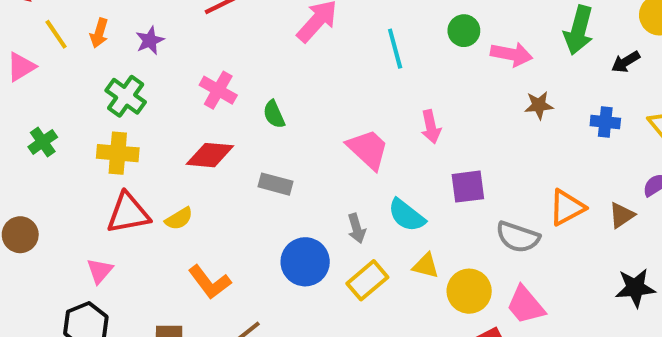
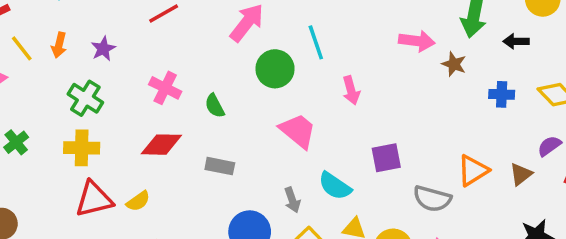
green circle: (464, 31) -> (275, 69), moved, size x1.4
black arrow: (626, 62) -> (516, 41), turned 35
brown star: (539, 105) -> (454, 64), moved, turned 30
pink arrow: (431, 127) -> (351, 90), moved

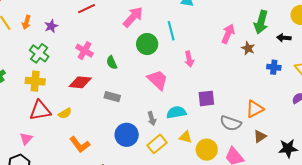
pink arrow: (417, 41) -> (228, 34), turned -78
brown triangle: (521, 174) -> (260, 136), moved
cyan semicircle: (335, 186) -> (176, 112), turned 132

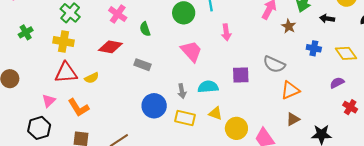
gray semicircle: (231, 123) -> (274, 64), moved
orange L-shape: (80, 144) -> (78, 108), moved
yellow rectangle: (157, 144) -> (185, 118), turned 48

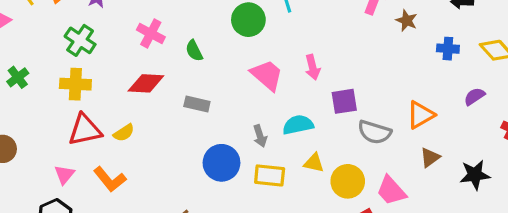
pink arrow: (226, 32) -> (313, 67), moved
gray semicircle: (274, 64) -> (374, 132), moved
purple semicircle: (337, 83) -> (474, 96), moved

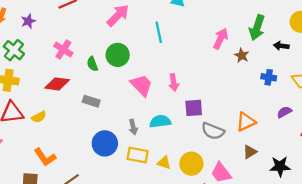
green circle: (248, 20) -> (118, 55), moved
yellow triangle: (314, 163) -> (164, 163), moved
orange L-shape: (110, 179) -> (45, 157), moved

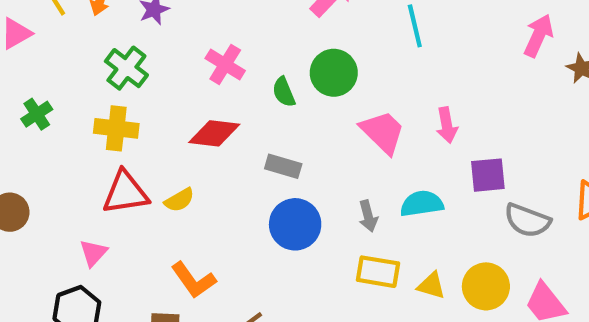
blue circle: (105, 143) -> (295, 224), moved

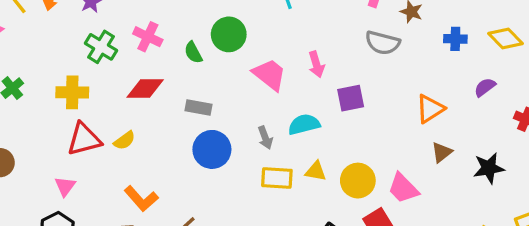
green cross: (126, 68) -> (101, 47), moved
gray semicircle: (527, 220) -> (383, 43), moved
yellow triangle: (431, 286) -> (316, 171), moved

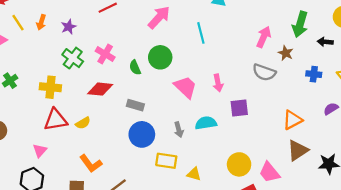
brown triangle: (442, 152) -> (298, 150), size x1.5
yellow triangle: (316, 171) -> (194, 174), moved
yellow rectangle: (277, 178) -> (166, 161), moved

